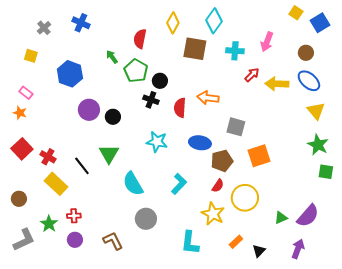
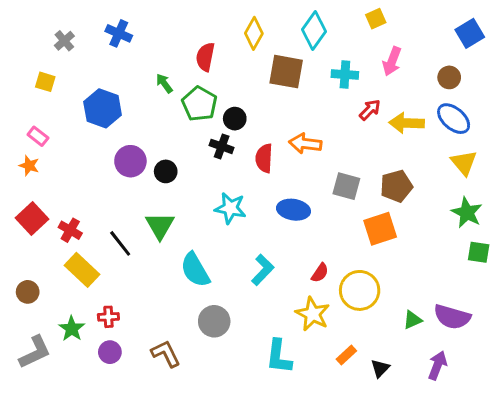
yellow square: (296, 13) -> (376, 19), moved, turned 32
brown pentagon: (222, 161) -> (396, 186), moved
purple semicircle: (308, 216) -> (452, 317), turned 65

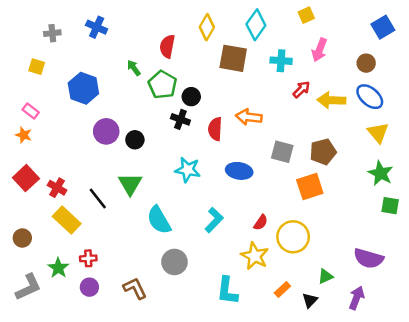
gray cross: (64, 41) -> (52, 33), turned 35
green triangle: (412, 320) -> (325, 276), moved

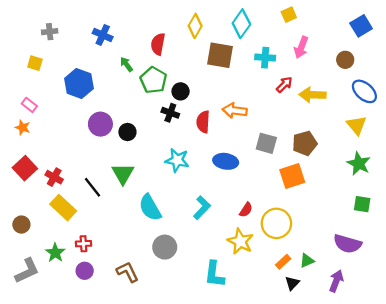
blue cross: (97, 27) -> (103, 35), moved
blue ellipse: (370, 97) -> (364, 91), moved
green square: (390, 206) -> (362, 204), moved
orange rectangle: (282, 290) -> (283, 262), moved

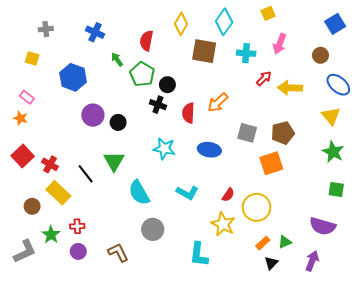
orange arrow: (235, 111) -> (218, 102), turned -50
cyan L-shape: (202, 208) -> (187, 193), turned 75
brown circle: (21, 225) -> (32, 206), moved

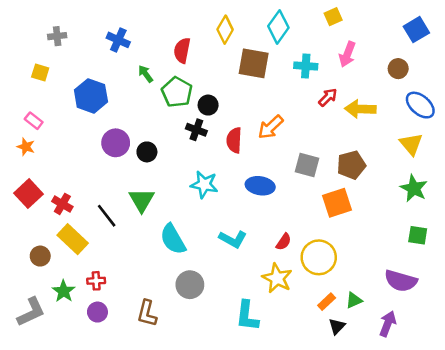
brown L-shape: (118, 252) -> (147, 313), turned -140

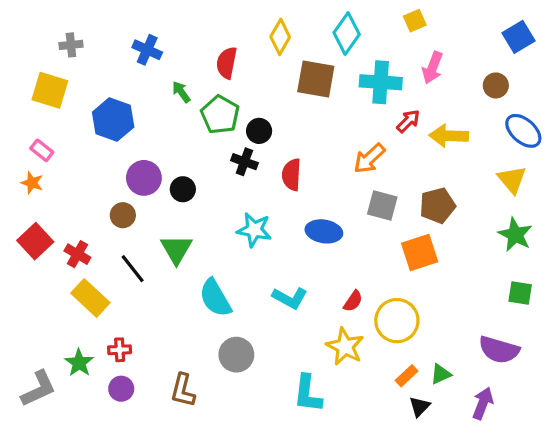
cyan cross: (306, 66) -> (381, 82), size x1.4
yellow square: (40, 73) -> (50, 90), size x1.6
orange arrow: (271, 127) -> (369, 158), moved
brown circle: (40, 256) -> (123, 215), moved

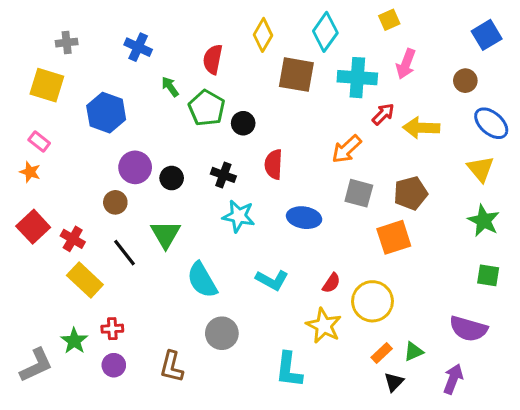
black cross: (244, 162) -> (223, 175), moved

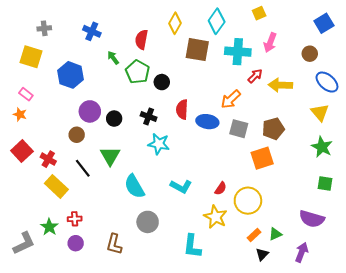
blue ellipse: (304, 218) -> (207, 122), moved

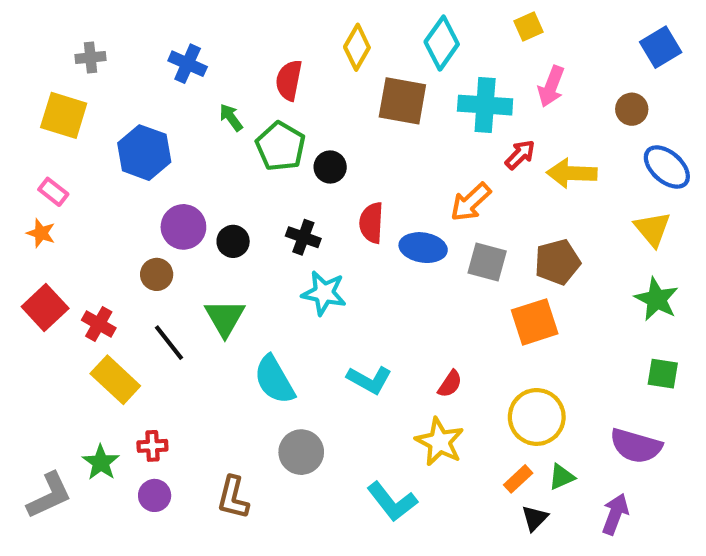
yellow circle: (248, 201) -> (537, 417), moved
cyan L-shape: (192, 246) -> (392, 502), turned -45

